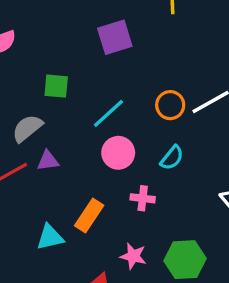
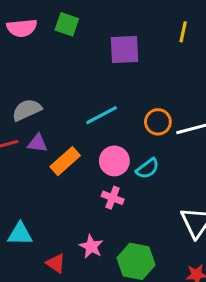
green square: (56, 86) -> (67, 24), moved
pink circle: (118, 153) -> (114, 161), moved
orange rectangle: (89, 215) -> (65, 161), moved
cyan triangle: (50, 237) -> (20, 234), moved

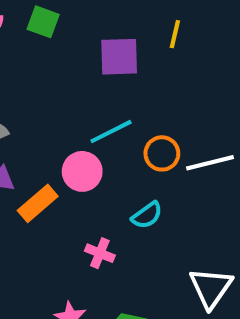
yellow line: (183, 32) -> (175, 34), moved
cyan line: (102, 115) -> (111, 132), moved
pink circle: (114, 161) -> (82, 171), moved

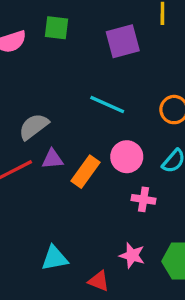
cyan line: (111, 132) -> (107, 104), moved, turned 64
pink circle: (82, 171) -> (127, 157), moved

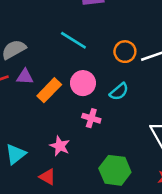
pink star: (132, 255) -> (60, 146), moved
cyan triangle: (55, 258) -> (16, 154), turned -35

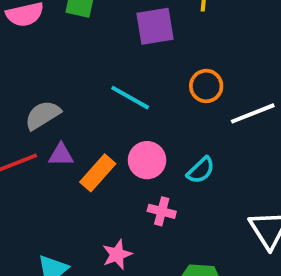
orange circle: (125, 52) -> (206, 86), moved
pink star: (60, 146) -> (117, 254), turned 30

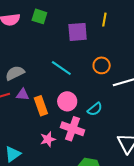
orange rectangle: (98, 173) -> (41, 106), turned -66
pink cross: (162, 211) -> (72, 129), size x1.6
pink star: (117, 254) -> (48, 139), moved

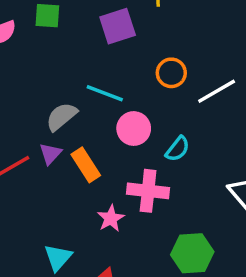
gray semicircle: (15, 73) -> (61, 117), moved
purple triangle: (23, 95) -> (50, 154), turned -40
pink circle: (67, 101) -> (134, 129), moved

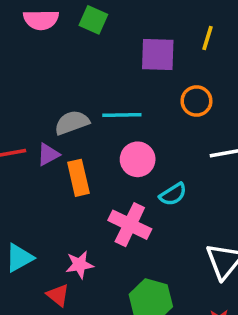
orange circle: (171, 73) -> (196, 101), moved
cyan line: (105, 93) -> (122, 115), turned -42
pink star: (111, 218) -> (80, 265), moved

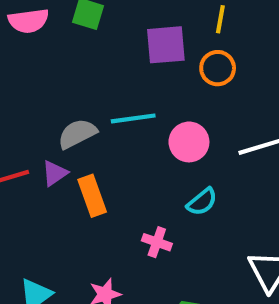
orange circle: (196, 101) -> (218, 68), moved
pink circle: (138, 159) -> (189, 142), moved
pink cross: (130, 225) -> (157, 242), size x0.6

